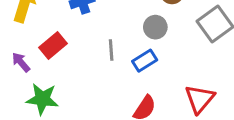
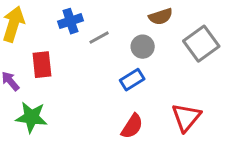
red rectangle: (53, 45) -> (42, 65), turned -56
gray line: (111, 50) -> (99, 38), moved, turned 65

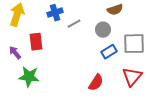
gray square: (201, 44) -> (134, 44), moved, turned 35
blue rectangle: (132, 80) -> (109, 52), moved

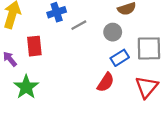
green star: (29, 77) -> (26, 87), turned 30
red semicircle: (96, 83) -> (106, 82), moved

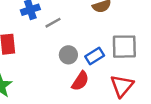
gray circle: (113, 32) -> (68, 55), moved

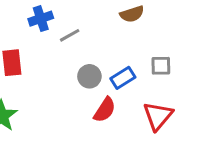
gray square: (124, 47) -> (161, 66), size x0.6

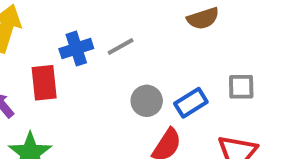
blue cross: (41, 19) -> (76, 49), moved

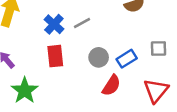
blue cross: (76, 49) -> (54, 24), turned -30
red rectangle: (44, 83) -> (55, 56), moved

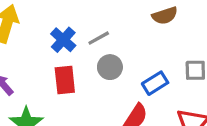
gray circle: (99, 57) -> (110, 67), moved

